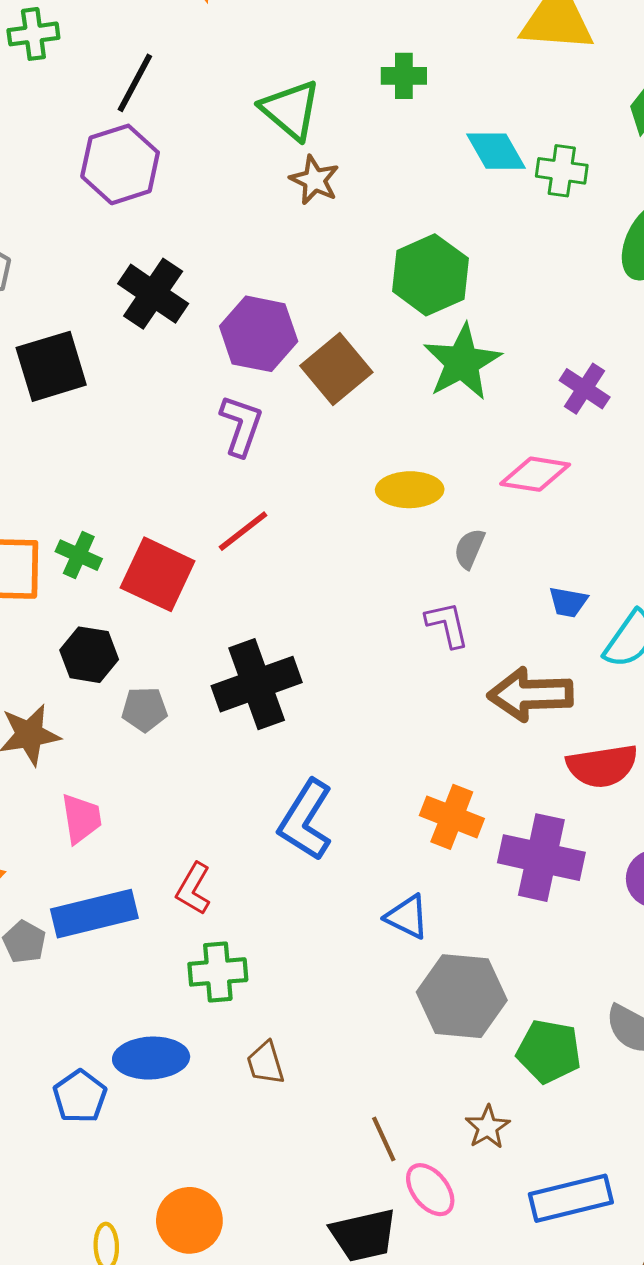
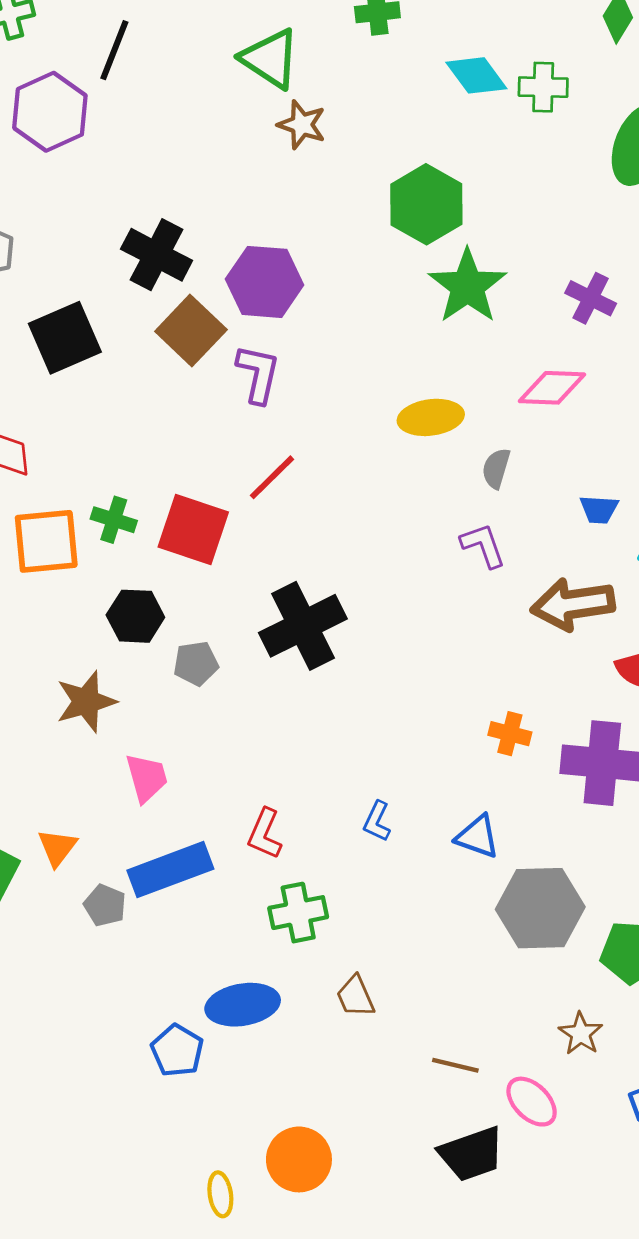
purple hexagon: (120, 164) -> (50, 112), moved
brown square: (336, 369) -> (191, 330), moved
orange cross: (452, 817) -> (510, 734), size x0.7
blue L-shape: (306, 820) -> (377, 821), moved, size x0.5
brown line: (384, 1139) -> (455, 1065), moved, turned -45

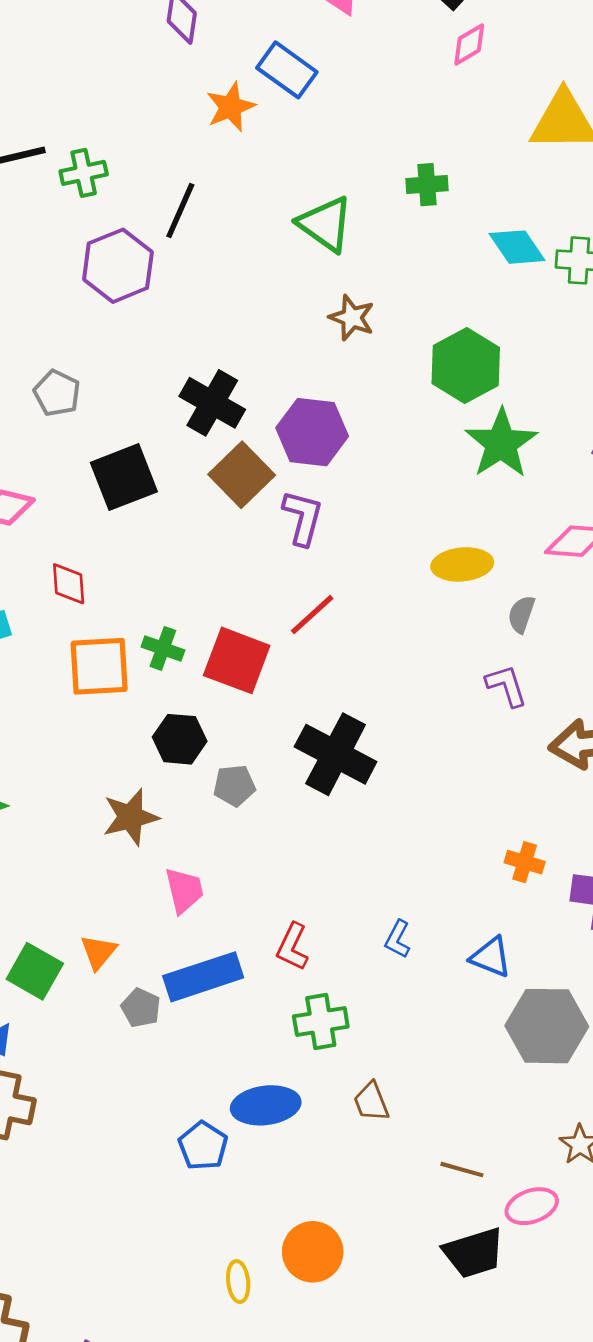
brown star: (302, 125) -> (352, 318), moved
black cross: (303, 626) -> (336, 754), turned -38
pink ellipse: (532, 1102) -> (532, 1206), turned -66

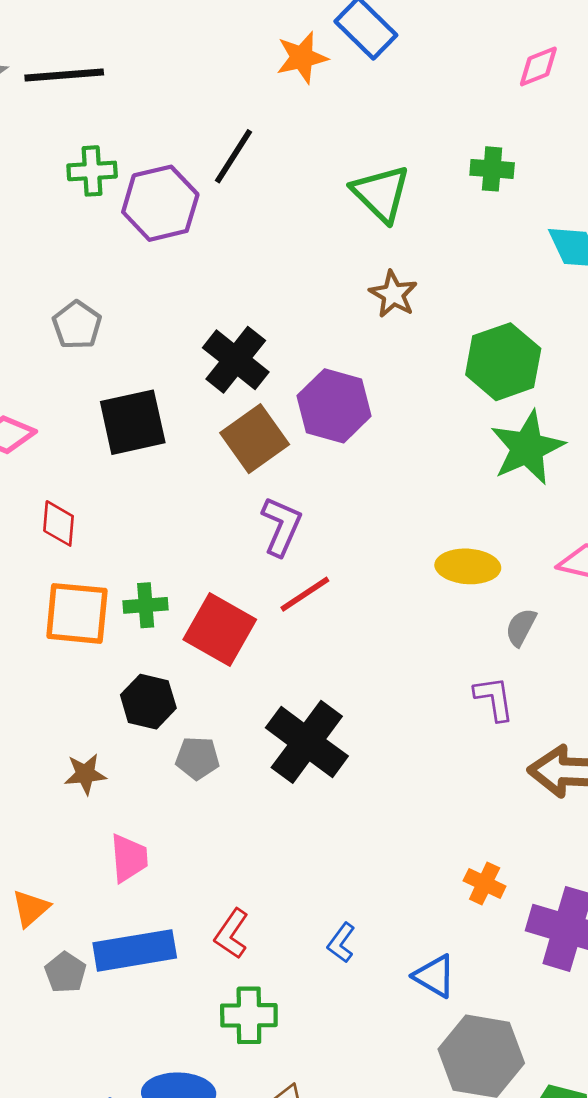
pink diamond: (469, 44) -> (538, 66), moved
green cross: (84, 173) -> (92, 171), moved
purple L-shape: (303, 518) -> (281, 526), moved
green cross: (163, 648) -> (146, 605), turned -33
brown star: (131, 817) -> (85, 774), size x0.7

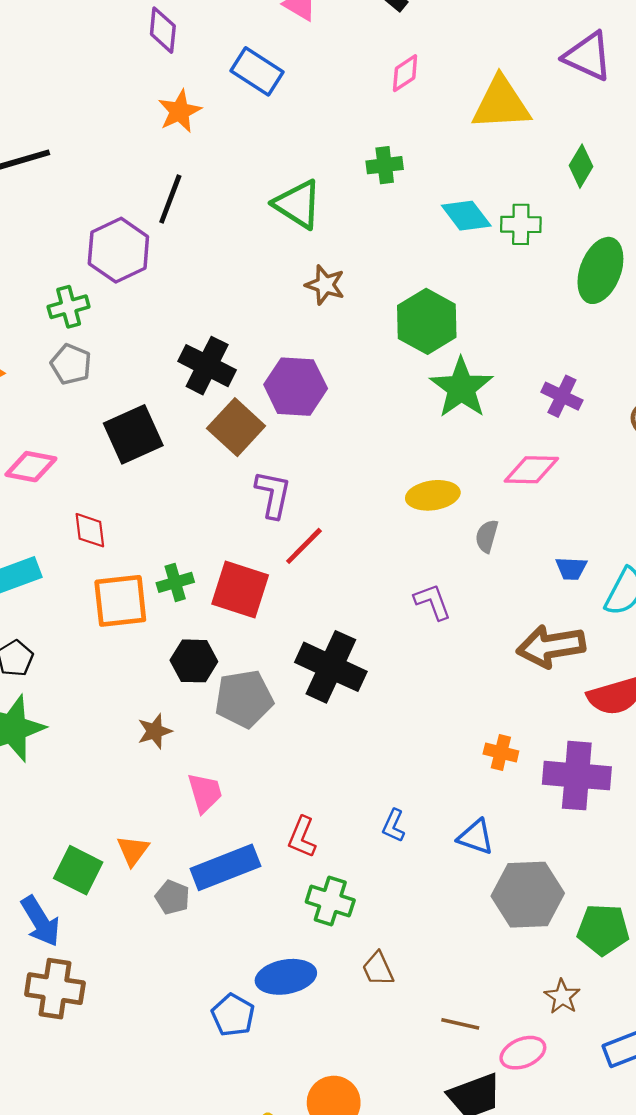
orange star: (302, 57) -> (180, 111), moved
green cross: (92, 171) -> (69, 307), moved
purple L-shape: (494, 699) -> (433, 602), moved
gray pentagon: (197, 758) -> (244, 699), size x1.6
green cross: (249, 1015) -> (330, 901), turned 30

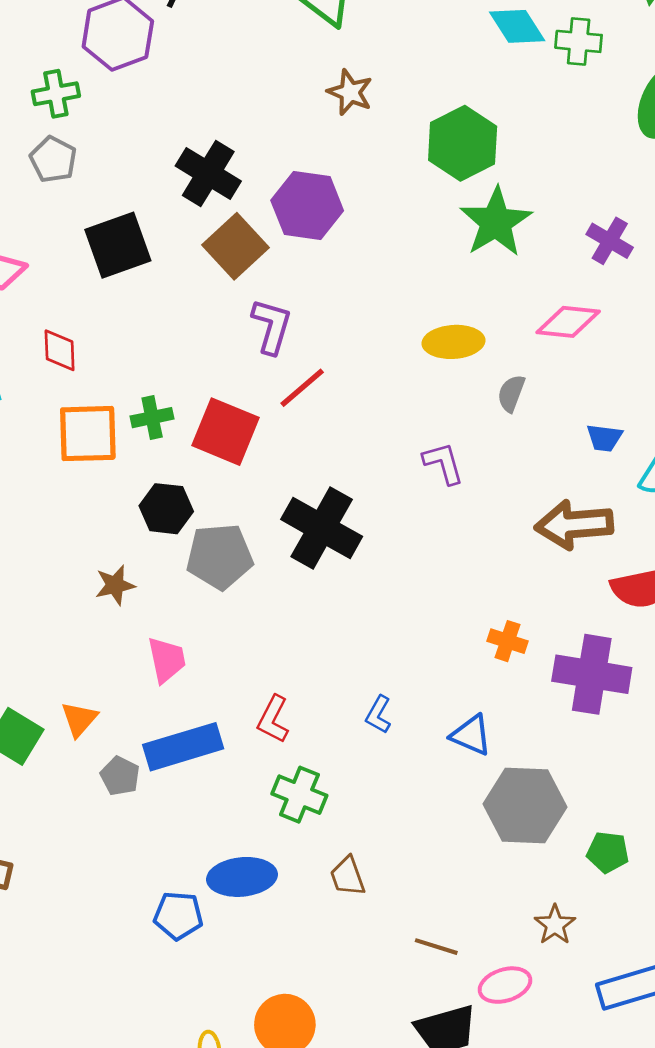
green pentagon: (603, 930) -> (608, 852), size x0.7
blue pentagon: (233, 1015) -> (178, 916), turned -30

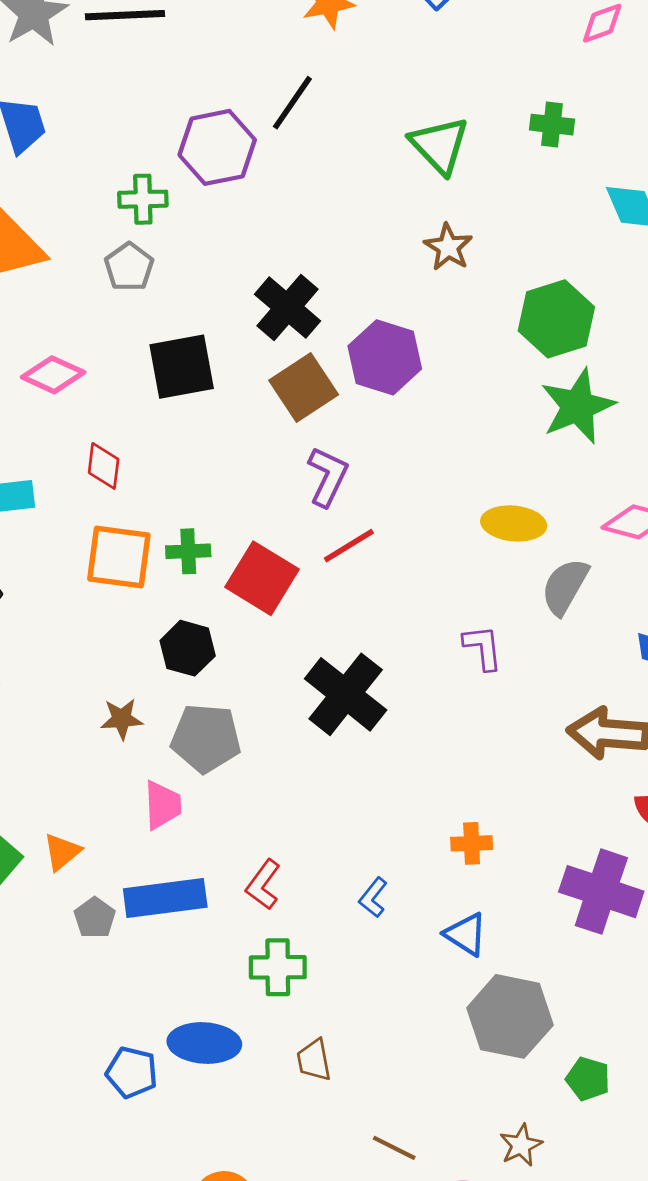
gray semicircle: (511, 393) -> (565, 587), size x1.5
gray pentagon: (220, 556) -> (206, 738), moved
orange cross: (507, 641) -> (472, 843), moved, turned -30
green cross: (299, 795) -> (278, 967), turned -32

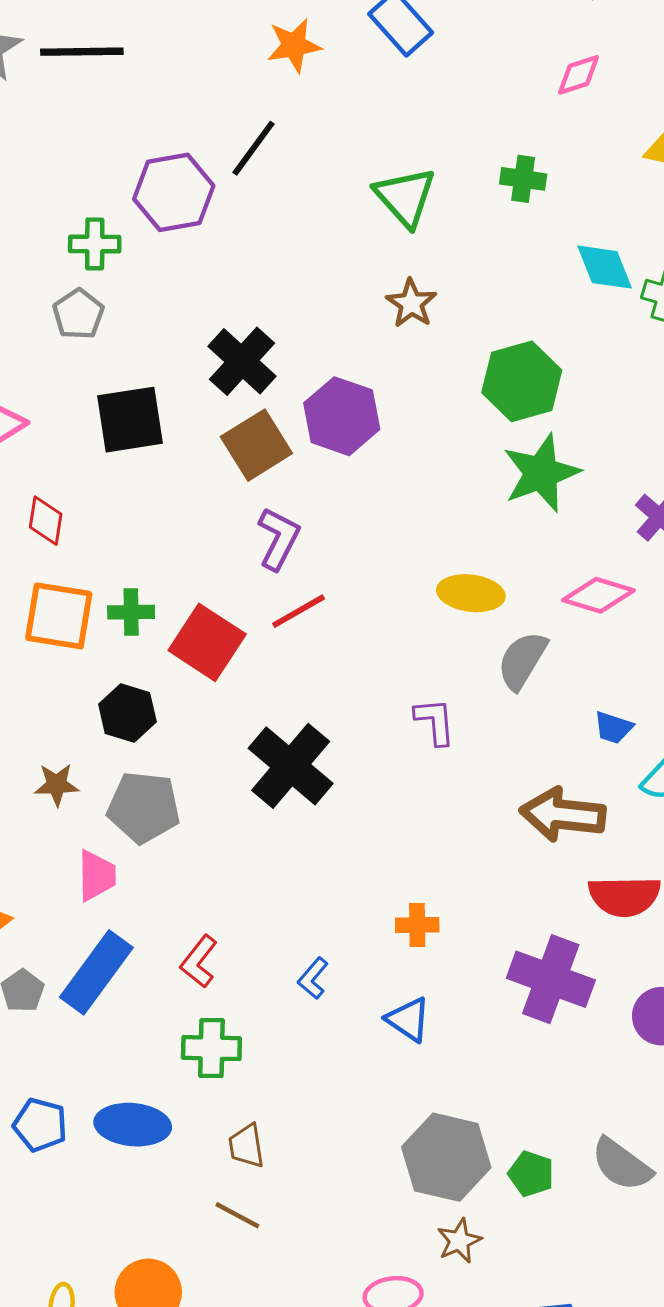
blue rectangle: (165, 898) -> (96, 972), turned -48
gray hexagon: (510, 1016) -> (446, 1157), moved
blue pentagon: (132, 1072) -> (40, 1125), moved
brown line: (394, 1148) -> (237, 1215), moved

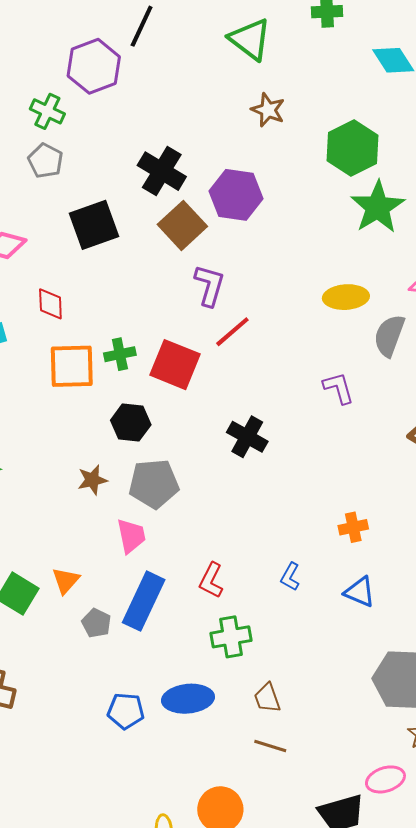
green cross: (95, 244) -> (47, 111), turned 36
black cross: (291, 766) -> (247, 437), size x0.7

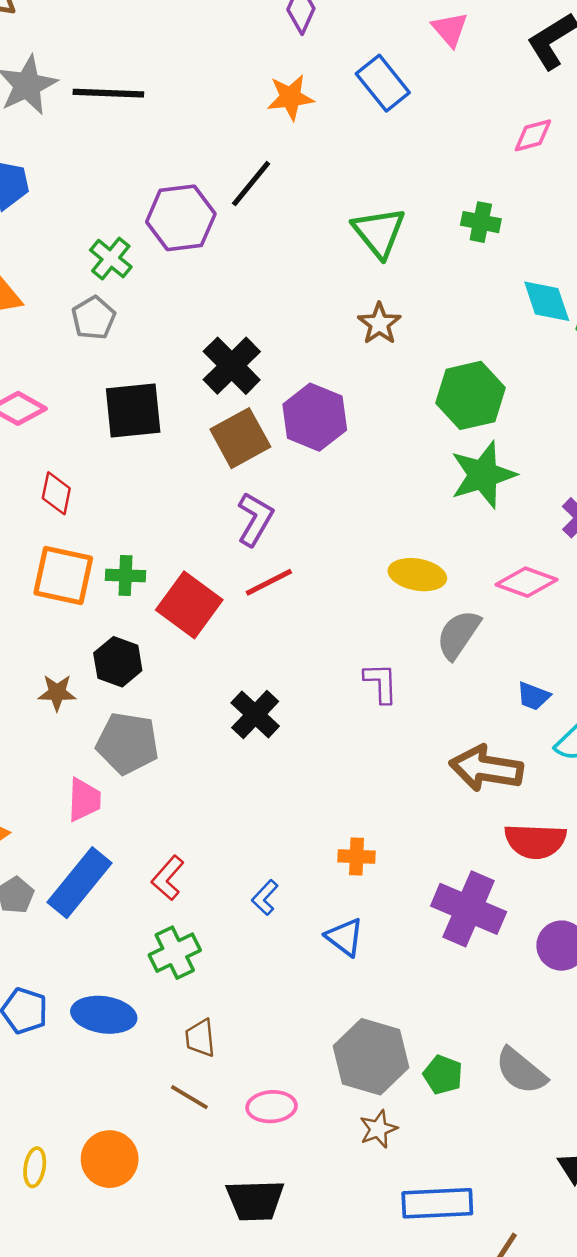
brown star: (92, 480) -> (57, 693), moved
green cross: (231, 637) -> (175, 953), turned -30
pink ellipse: (385, 779) -> (272, 1107), moved

